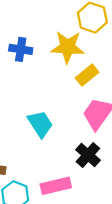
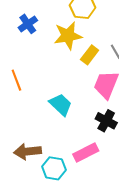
blue cross: (21, 49) -> (28, 24), moved, turned -30

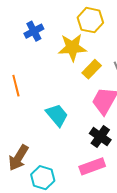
brown arrow: (27, 151) -> (18, 158), turned -60
pink rectangle: (86, 153) -> (92, 166), moved

